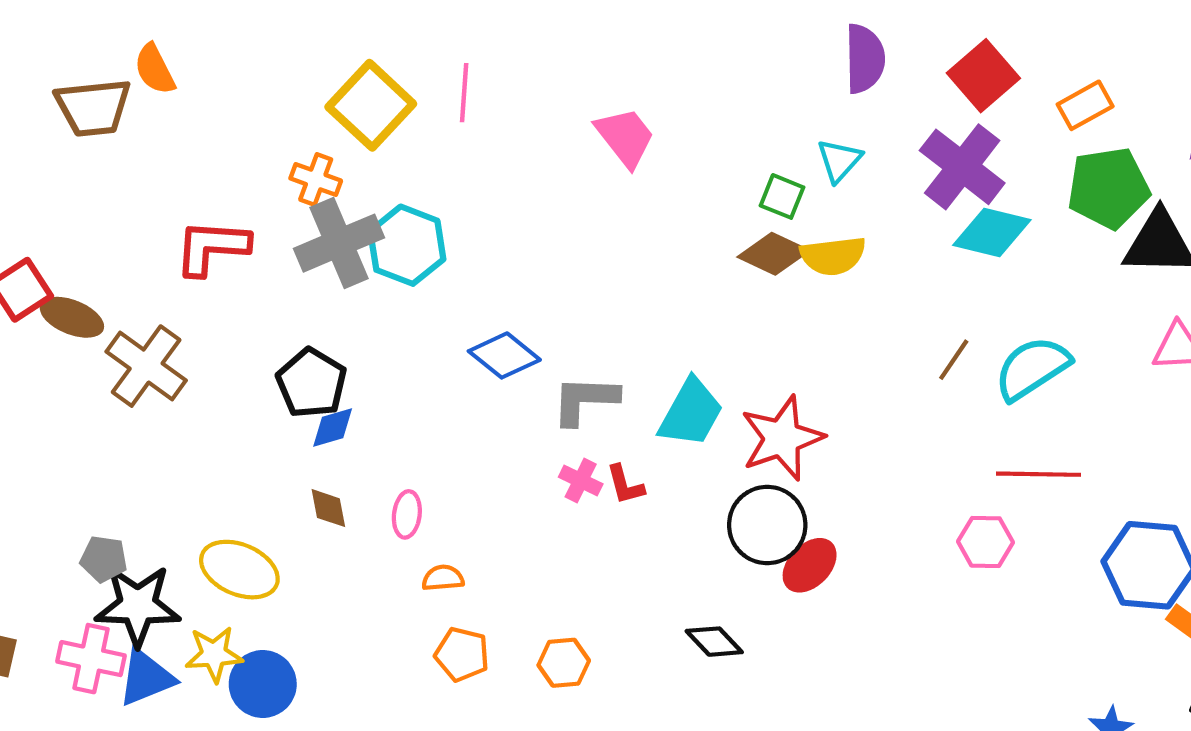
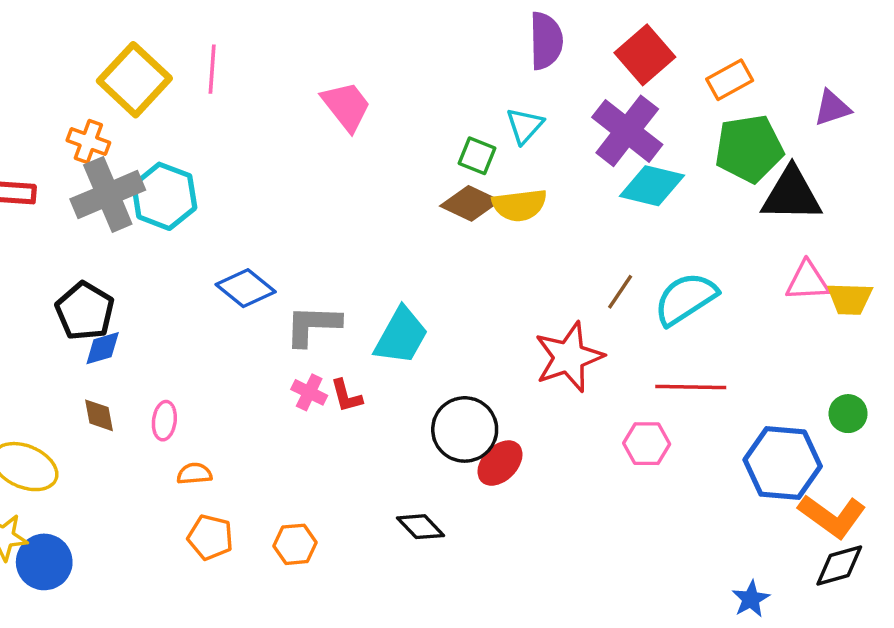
red star: (782, 438) -> (569, 357), moved

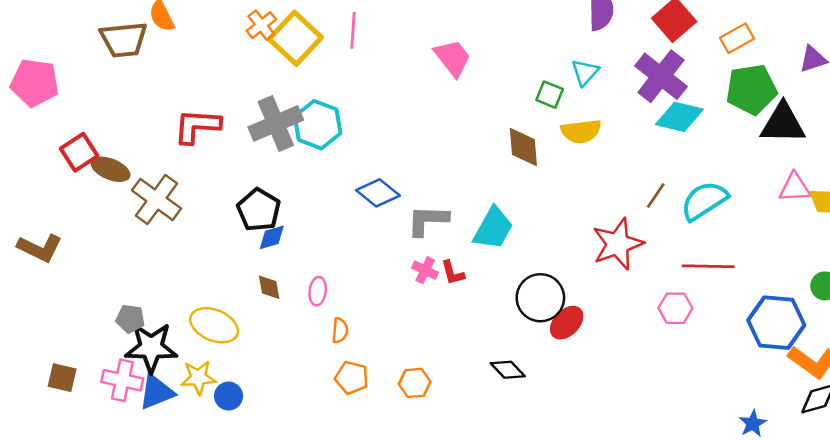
orange cross: (88, 142) -> (261, 25), moved, turned 32
brown diamond: (470, 203) -> (523, 147), moved, turned 60
orange semicircle: (194, 474) -> (340, 330), turned 100
blue circle: (44, 562) -> (229, 396), size x0.7

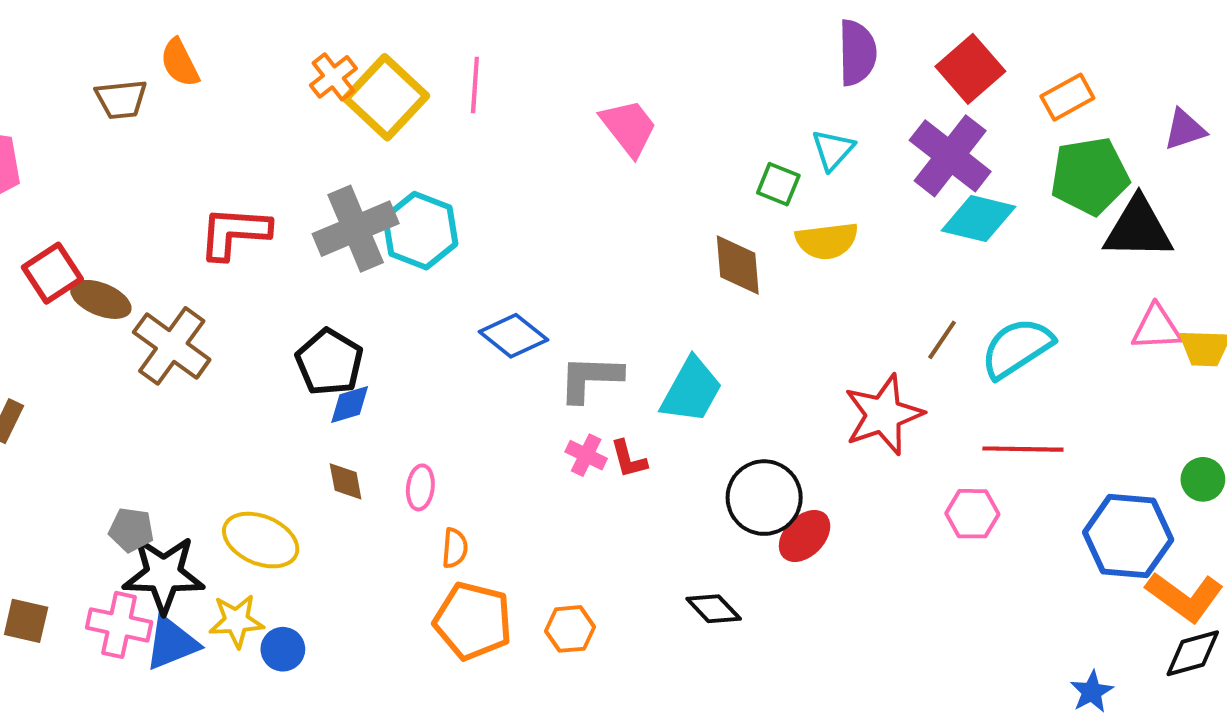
brown trapezoid: (124, 40) -> (121, 99), size x0.7
orange pentagon: (352, 378) -> (473, 621), size x1.5

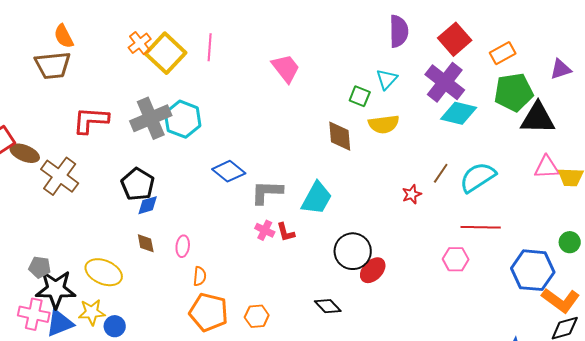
brown trapezoid: (121, 99) -> (53, 65), moved, size x1.4
red star: (883, 415) -> (412, 194), moved, size x0.5

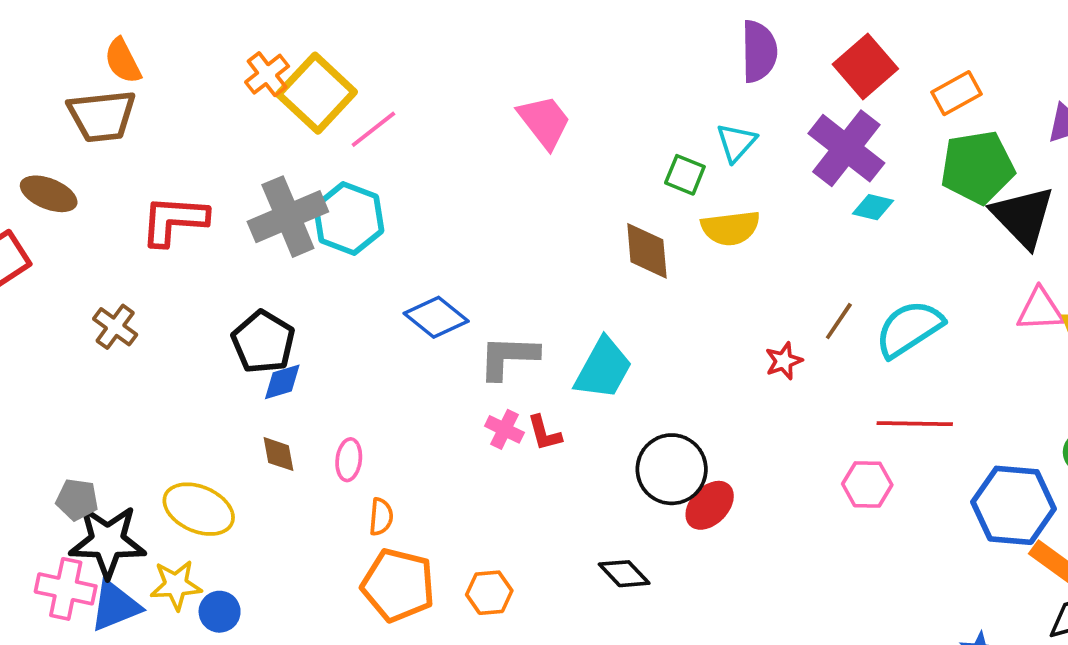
pink line: (210, 47) -> (373, 129), moved, turned 48
cyan diamond: (459, 113) -> (873, 207), size x0.6
black triangle: (538, 118) -> (1023, 217), turned 45
brown ellipse: (25, 153) -> (49, 194), moved
brown cross: (60, 176) -> (115, 327), size x0.6

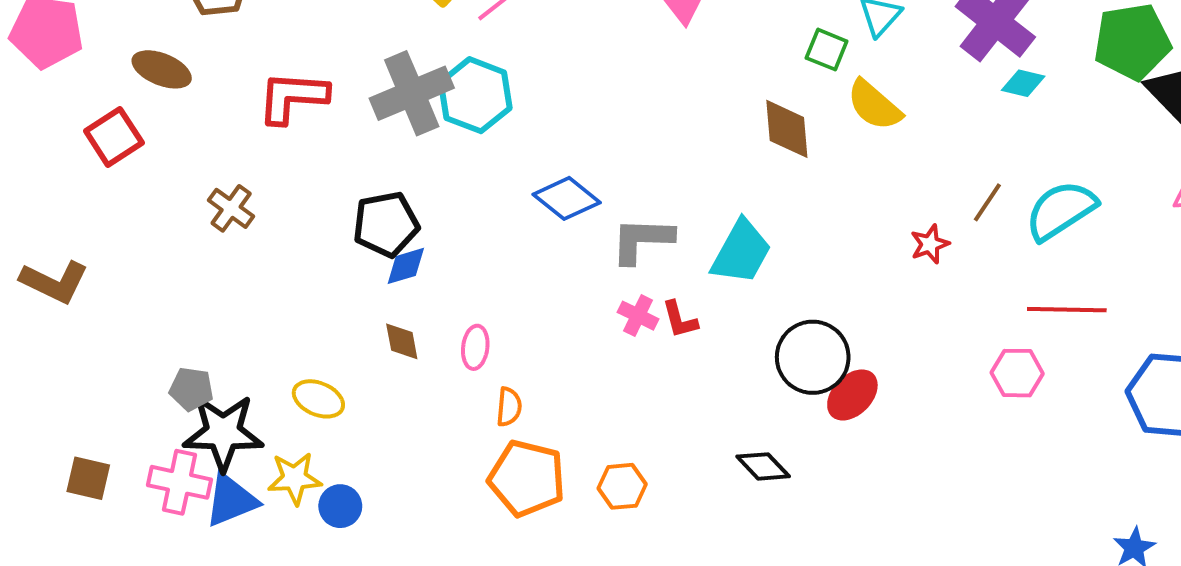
yellow semicircle: (731, 228) -> (874, 105), turned 48
black pentagon: (263, 342) -> (386, 224), turned 30
yellow ellipse: (199, 509) -> (318, 399), size x0.7

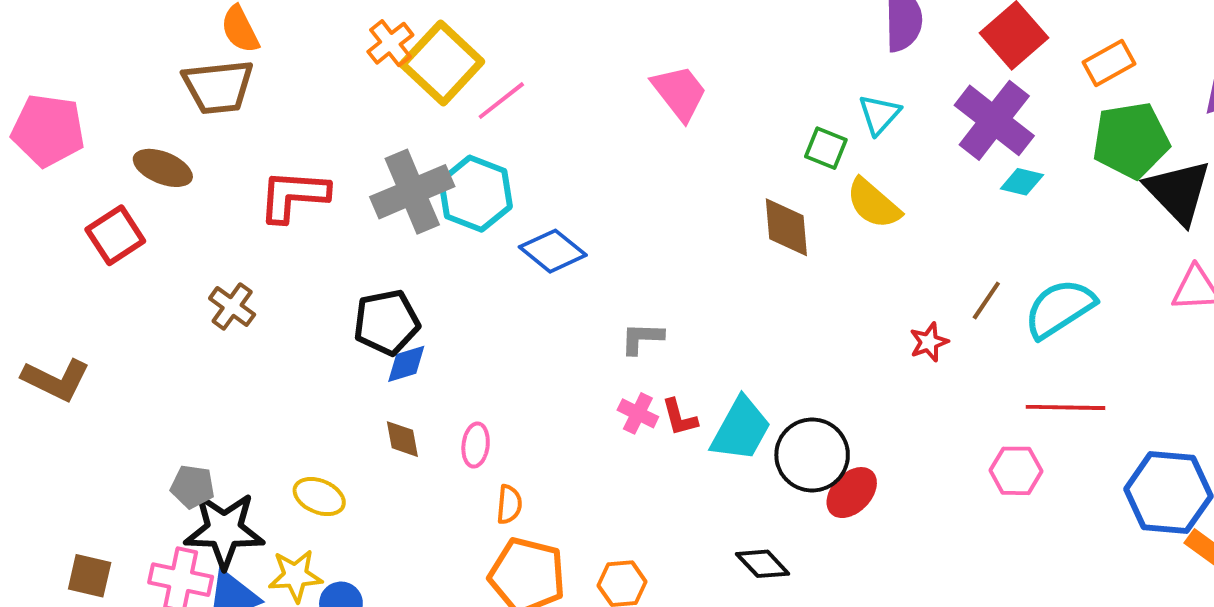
blue diamond: (567, 198) -> (553, 251), moved
gray L-shape: (642, 240) -> (642, 338), size x0.7
cyan trapezoid: (741, 252) -> (741, 429), moved

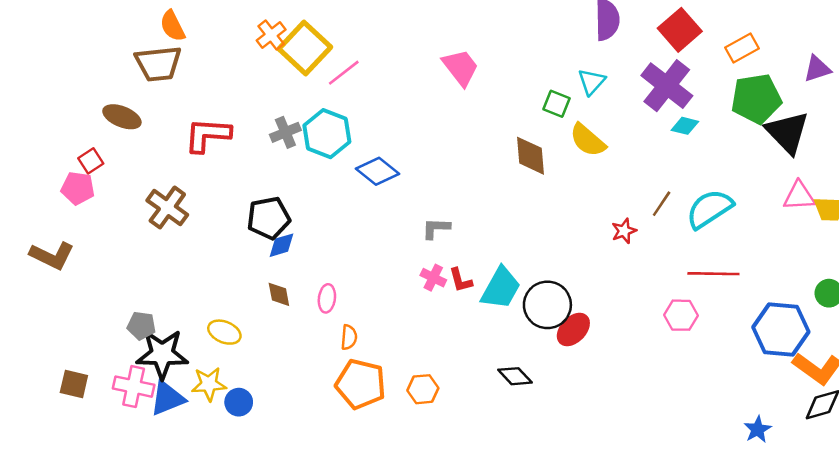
pink pentagon: (48, 130) -> (78, 188), moved, size x0.7
gray cross: (412, 192) -> (285, 132), size x0.6
red square: (115, 235) -> (91, 161), size x0.7
brown cross: (232, 306) -> (167, 208), size x1.4

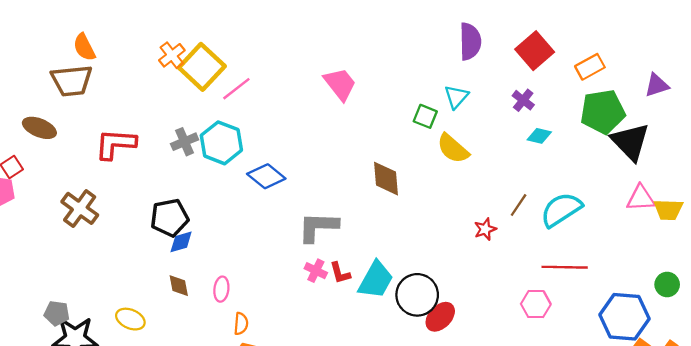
purple cross: (667, 86) -> (523, 100), size x0.5
brown diamond: (531, 156) -> (386, 179), moved
gray L-shape: (436, 228) -> (318, 227), size x1.6

